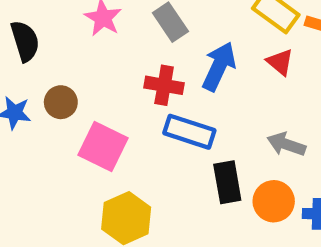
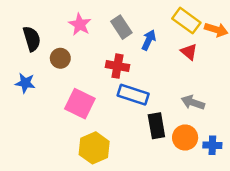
blue arrow: (219, 66) -> (149, 40), moved, size x0.7
brown circle: (61, 102) -> (60, 58), moved

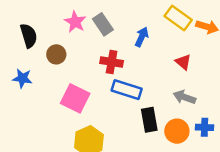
gray rectangle: (121, 27) -> (103, 24), moved
red triangle: (189, 52) -> (183, 62), moved
blue cross: (212, 145) -> (205, 127), moved

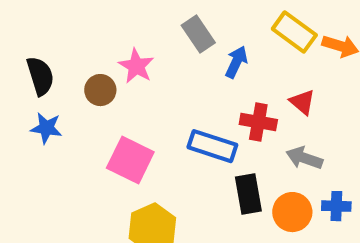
pink star: (75, 22) -> (136, 66), moved
gray rectangle: (103, 24) -> (198, 34), moved
black semicircle: (29, 36) -> (40, 76), moved
red cross: (112, 62) -> (258, 122), moved

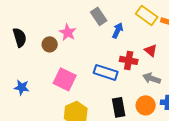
blue star: (46, 128) -> (22, 87), moved
black rectangle: (248, 194) -> (119, 107), moved

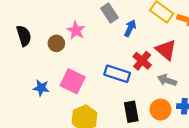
red triangle: (151, 50) -> (166, 50), size x1.5
red cross: (129, 60) -> (142, 61), turned 30
blue star: (22, 87) -> (41, 88), moved

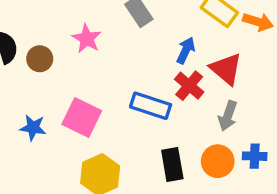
blue arrow: (130, 28) -> (186, 50), moved
brown circle: (56, 43) -> (40, 59), moved
gray arrow: (167, 80) -> (228, 116), turned -90

